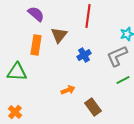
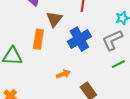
orange rectangle: (36, 45) -> (38, 39), moved
blue cross: (84, 55) -> (79, 39), size x1.6

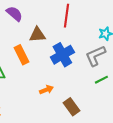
brown triangle: (54, 19) -> (37, 35), turned 48
orange rectangle: (38, 39) -> (21, 55), turned -36

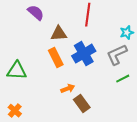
orange rectangle: (21, 55) -> (56, 58), moved
brown rectangle: (71, 107) -> (82, 104), moved

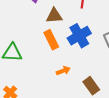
brown rectangle: (82, 104) -> (91, 86), moved

